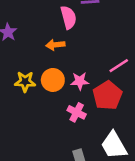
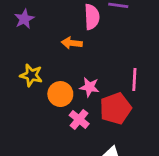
pink line: (119, 66) -> (134, 79), turned -66
orange circle: (53, 80) -> (60, 94), moved

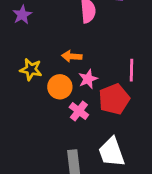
orange arrow: (72, 43) -> (72, 56), moved
pink star: (89, 87) -> (88, 79), turned -30

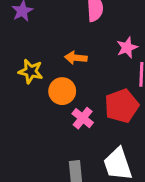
pink star: (88, 79) -> (127, 48), moved

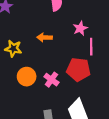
orange circle: (62, 91) -> (27, 77), moved
red pentagon: (122, 106) -> (78, 70), turned 30

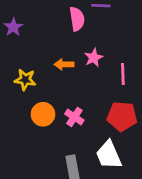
pink star: (80, 28) -> (94, 58), moved
red pentagon: (78, 70) -> (122, 116), moved

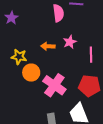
orange circle: (43, 114) -> (31, 73), moved
pink cross: (74, 117) -> (54, 85), size x1.6

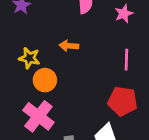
pink star: (70, 42) -> (124, 14), moved
pink cross: (54, 85) -> (38, 116), moved

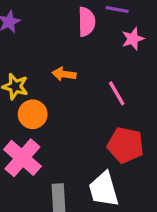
pink line: (126, 60) -> (117, 93), moved, turned -35

